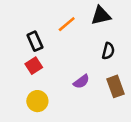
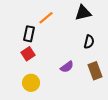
orange line: (67, 24) -> (46, 18), moved
black rectangle: (35, 41) -> (29, 34), turned 35

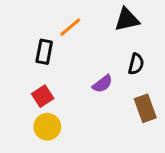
red square: (28, 54) -> (43, 96), moved
purple semicircle: (67, 67) -> (102, 84), moved

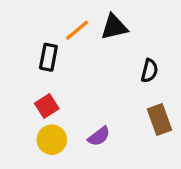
black triangle: (127, 20) -> (114, 27), moved
purple semicircle: (102, 84) -> (99, 136), moved

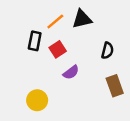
red square: (47, 106) -> (58, 49), moved
purple semicircle: (99, 136) -> (71, 72), moved

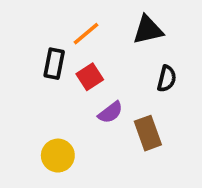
black triangle: (82, 19) -> (148, 30), moved
brown rectangle: (115, 86) -> (148, 133), moved

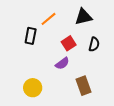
red square: (90, 77) -> (69, 43), moved
brown rectangle: (148, 133) -> (83, 86), moved

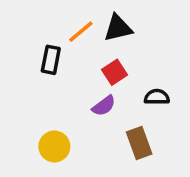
black triangle: (83, 17) -> (118, 28), moved
black semicircle: (94, 44) -> (157, 97), moved, turned -104

